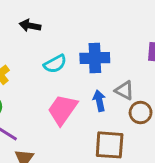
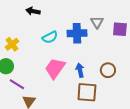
gray triangle: (124, 90) -> (97, 22), moved, turned 32
blue arrow: (99, 101) -> (80, 70), moved

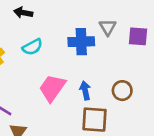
cyan semicircle: (50, 37) -> (32, 47), moved

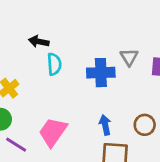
cyan semicircle: (32, 47) -> (54, 64), moved, turned -66
pink trapezoid: (52, 88) -> (53, 132), moved

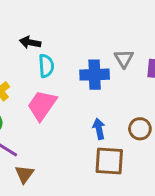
pink trapezoid: (53, 132) -> (42, 105), moved

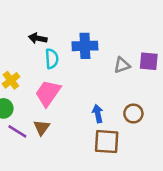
gray triangle: (124, 59) -> (122, 65), moved, turned 42
blue cross: (95, 75) -> (85, 46), moved
brown triangle: (24, 174) -> (42, 128), moved

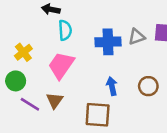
blue cross: (85, 46) -> (108, 42), moved
brown square: (107, 142) -> (98, 115), moved

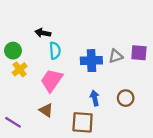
green circle: (16, 81) -> (13, 51), moved
brown triangle: (55, 100) -> (46, 110), turned -32
purple line: (30, 104) -> (13, 122), moved

